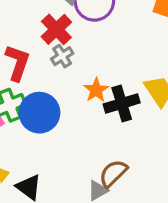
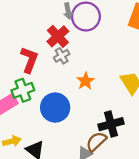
black cross: (122, 103) -> (111, 124), moved
blue circle: (39, 113) -> (55, 108), moved

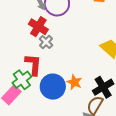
red L-shape: (29, 60) -> (33, 64), moved
orange star: (85, 81) -> (74, 82), moved

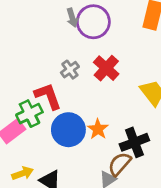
red cross: (38, 27) -> (106, 68), moved
red L-shape: (33, 64) -> (48, 96), turned -35

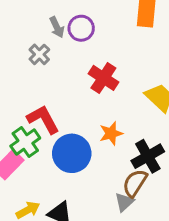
purple circle: (93, 22) -> (81, 28), size x0.7
gray cross: (70, 70) -> (39, 54), moved
orange star: (98, 129) -> (111, 133), moved, turned 30

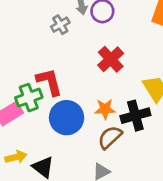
black cross: (148, 156) -> (135, 116), moved
brown semicircle: (135, 183) -> (110, 137), moved

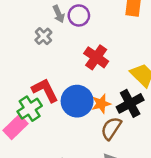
blue circle: (67, 118) -> (77, 101), moved

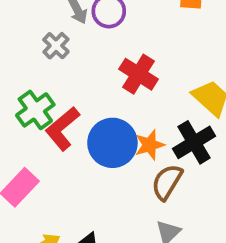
red L-shape: (45, 90) -> (62, 129), turned -100
green cross: (30, 109) -> (35, 110), moved

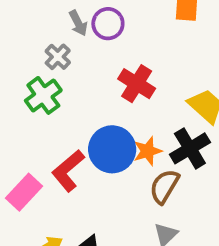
green cross: (35, 110) -> (43, 95), moved
red L-shape: (62, 129) -> (68, 171), moved

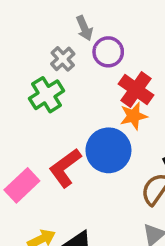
purple circle: (108, 24) -> (108, 52), moved
orange star: (148, 151) -> (134, 116), moved

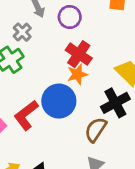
purple circle: (108, 52) -> (70, 17), moved

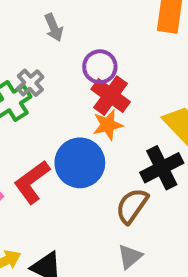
purple circle: (70, 17) -> (100, 67), moved
gray cross: (22, 32) -> (30, 83), moved

